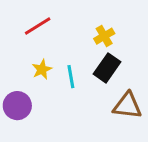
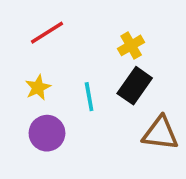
yellow star: (42, 69) -> (38, 87), moved
purple circle: (17, 106) -> (47, 133), moved

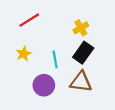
purple circle: (47, 133) -> (44, 85), moved
brown triangle: (160, 133) -> (81, 82), moved

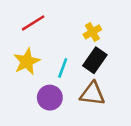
yellow star: (24, 54) -> (27, 62), size x1.5
cyan line: (55, 59) -> (63, 68), turned 30

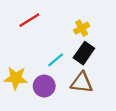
yellow star: (27, 62) -> (16, 78), moved, turned 30
cyan line: (63, 68) -> (56, 60), turned 30

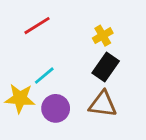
cyan line: (56, 60) -> (44, 76), moved

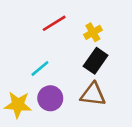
red line: (37, 26) -> (54, 23), moved
yellow star: (20, 98) -> (18, 105), moved

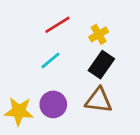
cyan line: (40, 69) -> (51, 60), moved

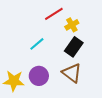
red line: (57, 25) -> (54, 14), moved
brown triangle: (99, 100) -> (72, 73), turned 30

